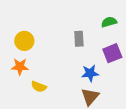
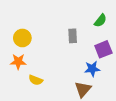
green semicircle: (109, 22) -> (100, 21), turned 144
blue star: (90, 73) -> (92, 69), moved

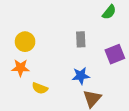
green semicircle: (100, 21) -> (109, 12), moved
blue star: (92, 69) -> (81, 76), moved

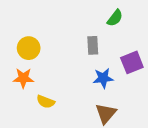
green semicircle: (109, 12) -> (115, 18), moved
blue star: (81, 76) -> (103, 78), moved

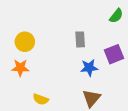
green semicircle: (115, 18) -> (116, 16), moved
yellow semicircle: (46, 102) -> (41, 99), moved

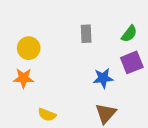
green semicircle: (116, 16) -> (129, 34), moved
gray rectangle: (80, 39) -> (86, 34), moved

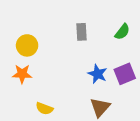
purple square: (132, 62) -> (125, 74), moved
blue star: (103, 78) -> (98, 74), turned 30

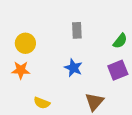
green semicircle: (122, 32) -> (120, 41), moved
blue star: (98, 74) -> (73, 68), moved

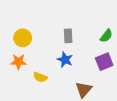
gray rectangle: (77, 30) -> (68, 36), moved
yellow semicircle: (42, 103) -> (40, 77), moved

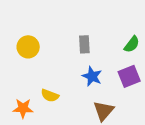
blue star: (65, 60) -> (92, 76), moved
orange star: (19, 62) -> (23, 108), moved

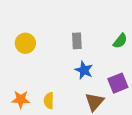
purple square: (129, 76) -> (118, 83), moved
yellow semicircle: (50, 96) -> (49, 101), moved, turned 70

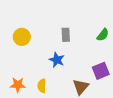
blue star: (84, 70) -> (57, 60), moved

